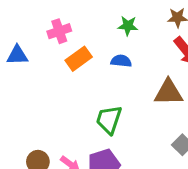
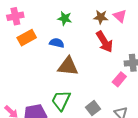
brown triangle: (168, 92) -> (68, 66), moved
green trapezoid: (109, 120) -> (61, 100), moved

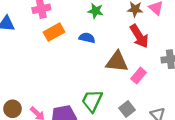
brown triangle: (68, 66) -> (117, 62), moved
pink rectangle: (119, 79) -> (139, 76), moved

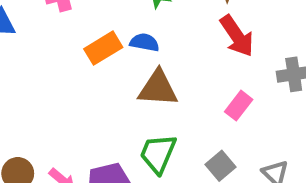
orange rectangle: (54, 32) -> (103, 48), moved
brown triangle: (117, 62) -> (158, 88), moved

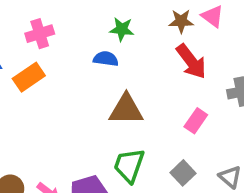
blue semicircle: (144, 42) -> (106, 59), moved
orange rectangle: (103, 48) -> (29, 77), moved

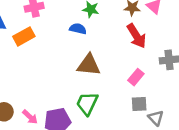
gray square: (183, 173) -> (139, 104), moved, turned 35

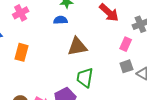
orange rectangle: (24, 36) -> (21, 52), moved, turned -30
pink rectangle: (136, 77) -> (126, 44), moved

